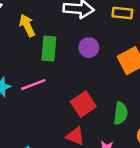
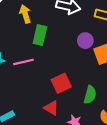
purple circle: (89, 48) -> (85, 41), moved

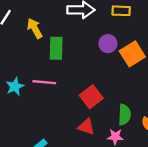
pink line: (23, 62) -> (44, 82), turned 30
green semicircle: (90, 95) -> (124, 115), moved

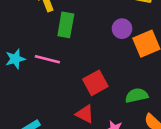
green semicircle: (124, 115) -> (137, 95), moved, turned -114

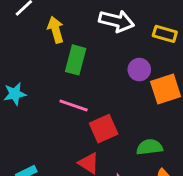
pink line: (47, 59) -> (74, 106), moved

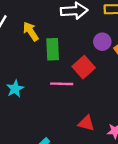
red square: (104, 129) -> (84, 67), moved

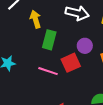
purple circle: (102, 42) -> (85, 46), moved

